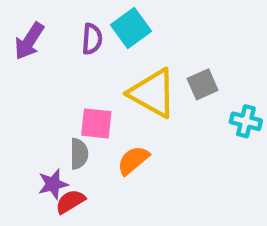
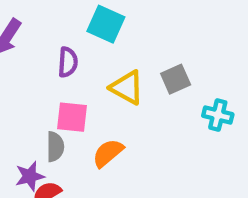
cyan square: (131, 28) -> (106, 24), turned -30
purple semicircle: (92, 39) -> (68, 62), moved
yellow triangle: (153, 93) -> (127, 88), size x0.7

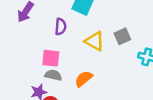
pink square: (72, 117) -> (51, 58), moved
gray semicircle: (55, 147) -> (53, 75), turned -77

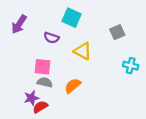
purple semicircle: (61, 27) -> (51, 38), turned 104
gray square: (122, 36) -> (117, 32), moved

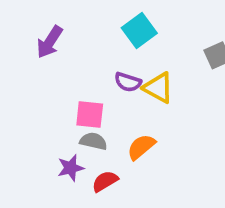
cyan square: (72, 18) -> (139, 31), turned 30
purple semicircle: (51, 38) -> (128, 82), moved
red semicircle: (40, 107) -> (105, 181), moved

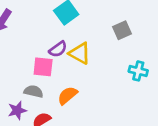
purple semicircle: (128, 82) -> (58, 49), turned -54
pink square: (90, 114) -> (43, 67), moved

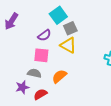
gray square: (122, 30) -> (70, 28), moved
purple semicircle: (58, 49) -> (44, 35), moved

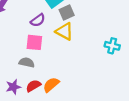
orange semicircle: (59, 76) -> (51, 85), moved
purple star: (22, 87) -> (13, 87), moved

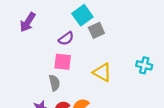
yellow triangle: (64, 31) -> (102, 72), moved
gray semicircle: (27, 62) -> (54, 83), turned 64

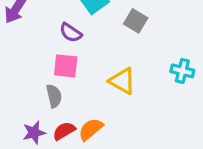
gray square: (96, 30) -> (136, 21), moved, turned -35
purple semicircle: (66, 39) -> (71, 33), turned 70

